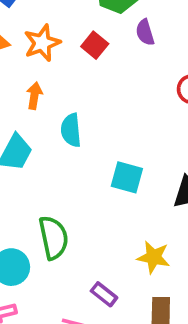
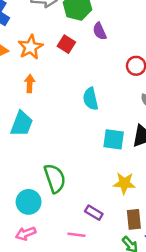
cyan semicircle: (71, 130) -> (91, 99), moved
cyan square: (127, 177) -> (114, 139), moved

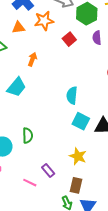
orange star: (31, 47) -> (44, 21), moved
cyan semicircle: (91, 99) -> (72, 95), moved
green semicircle: (55, 178) -> (28, 136), size x0.7

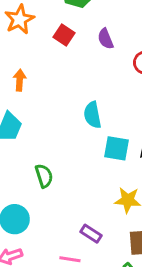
purple semicircle: (97, 38) -> (106, 39), moved
green semicircle: (28, 136) -> (44, 176), moved

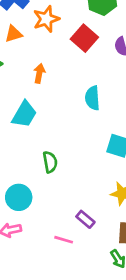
red square: (64, 35) -> (84, 38), size x1.4
cyan semicircle: (92, 115) -> (92, 98), moved

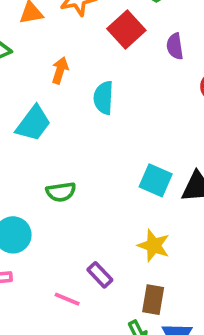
cyan semicircle: (92, 98) -> (104, 98), moved
green semicircle: (50, 162) -> (61, 192), turned 85

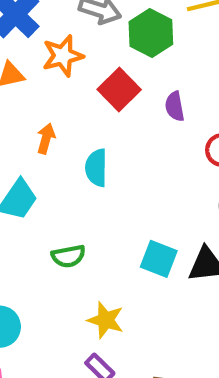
green semicircle: (61, 192) -> (68, 256), moved
yellow star: (154, 246) -> (106, 320), moved

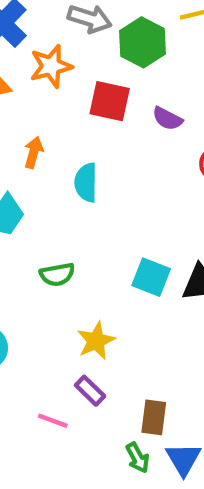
red square: (119, 89) -> (110, 101), turned -33
purple semicircle: (175, 106) -> (167, 119), turned -52
yellow star: (106, 320) -> (96, 341), turned 30

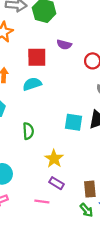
red square: (110, 101) -> (37, 57), moved
cyan semicircle: (86, 183) -> (32, 84), turned 84
green semicircle: (57, 274) -> (28, 131), turned -70

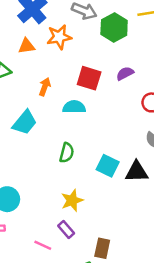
purple semicircle: (64, 45) -> (125, 73), turned 120
green semicircle: (28, 131) -> (67, 153), moved

